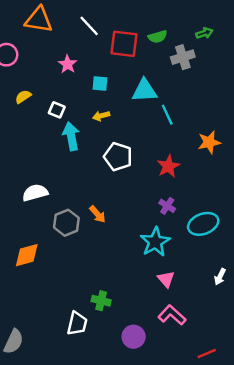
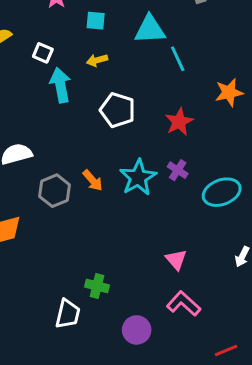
cyan star: (155, 242) -> (138, 177), moved

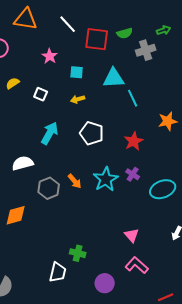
cyan arrow: (60, 85) -> (50, 133), moved, turned 40

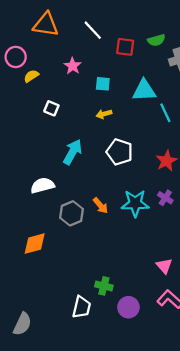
red square: (97, 39) -> (125, 47), size x0.7
yellow semicircle: (13, 83) -> (31, 76), moved
white square: (41, 94) -> (51, 108), moved
cyan star: (106, 179) -> (135, 203), turned 30
purple circle: (105, 283) -> (128, 307), moved

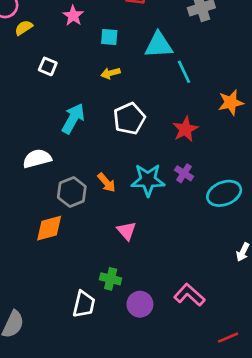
white pentagon: (120, 152) -> (129, 119), turned 30
orange diamond: (35, 244) -> (49, 228), moved
pink triangle: (164, 266) -> (127, 231), moved

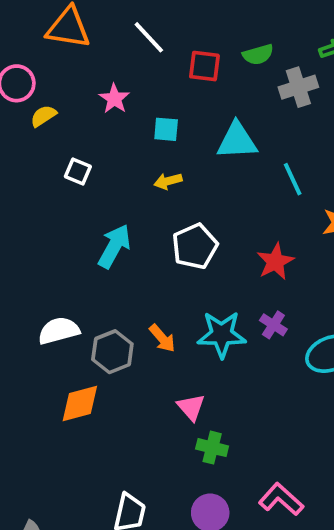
cyan line: (184, 72) -> (293, 179), moved
white semicircle: (37, 159) -> (59, 331), moved
green cross: (111, 279) -> (212, 448), moved

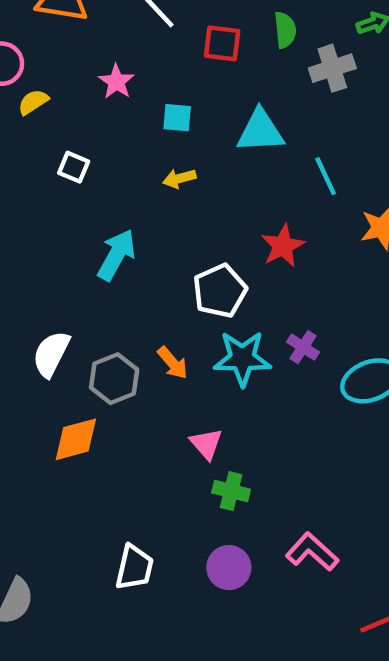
green semicircle: (258, 55) -> (285, 30), turned -80
white pentagon: (195, 246) -> (220, 291), moved
red star: (275, 262) -> (283, 246), moved
white semicircle: (59, 331) -> (51, 354), turned -48

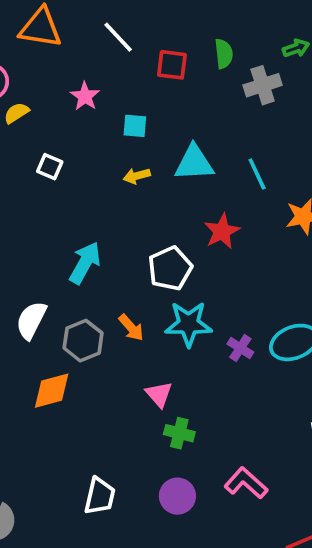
cyan triangle: (260, 131) -> (194, 163), moved
cyan arrow: (116, 255) -> (85, 263), moved
purple cross: (303, 347) -> (240, 348), moved

